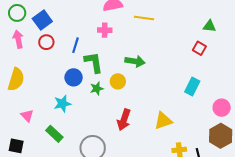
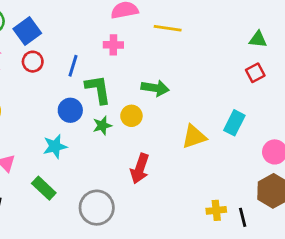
red square: (199, 48) -> (255, 73), moved, turned 32
yellow triangle: (163, 121) -> (194, 137), moved

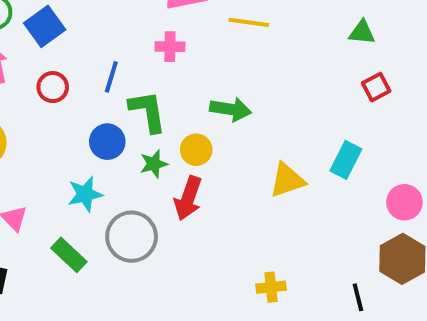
green triangle: (258, 39) -> (362, 32), moved
red circle: (33, 62) -> (53, 87), moved
red arrow: (140, 169) -> (188, 198), moved
gray circle: (97, 208) -> (132, 237), moved
yellow cross: (216, 210) -> (271, 287), moved

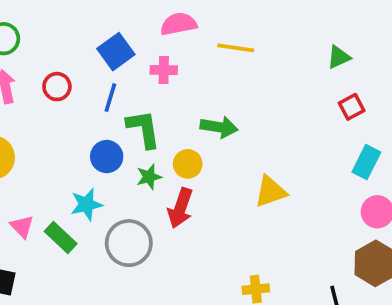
blue square: (45, 26) -> (116, 52), moved
green triangle: (362, 32) -> (339, 57), turned -30
red circle: (53, 87) -> (57, 87), moved
cyan rectangle: (346, 160) -> (366, 162), moved
green rectangle: (69, 255) -> (61, 238), moved

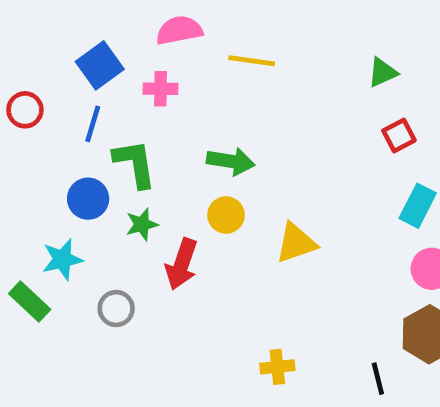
yellow circle: (188, 164) -> (226, 215), moved
gray circle: (129, 243) -> (116, 309), size x0.6

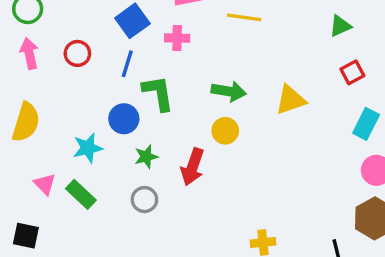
green star: (142, 224) -> (146, 157), moved
yellow triangle: (296, 243) -> (290, 100), moved
cyan star: (62, 259) -> (88, 148), moved

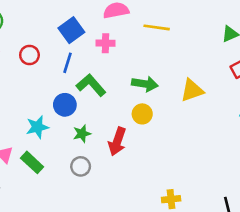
green L-shape: (158, 93) -> (91, 85), turned -32

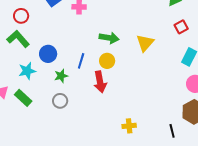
blue line: (67, 63) -> (81, 61), moved
green L-shape: (91, 85) -> (18, 39), moved
yellow triangle: (192, 90) -> (145, 43), turned -30
red arrow: (117, 141) -> (100, 82), moved, turned -30

